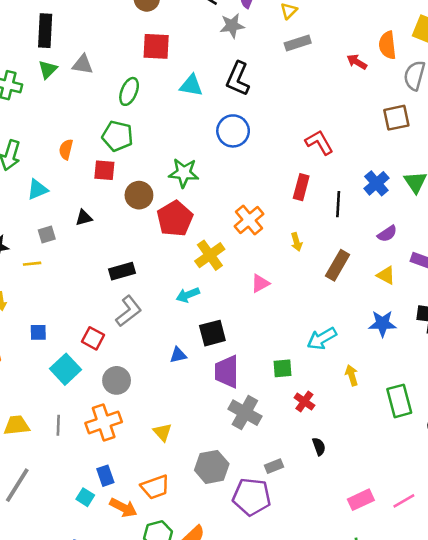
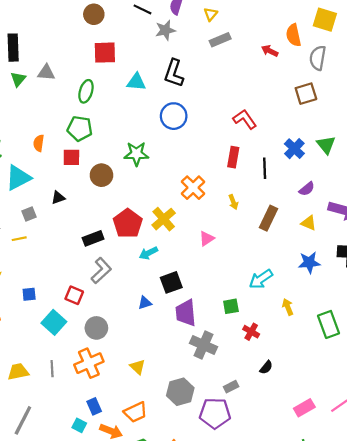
cyan triangle: (37, 189) -> (18, 178), size x1.5
red pentagon: (175, 219) -> (128, 223), moved
black semicircle: (319, 447) -> (266, 367), turned 64

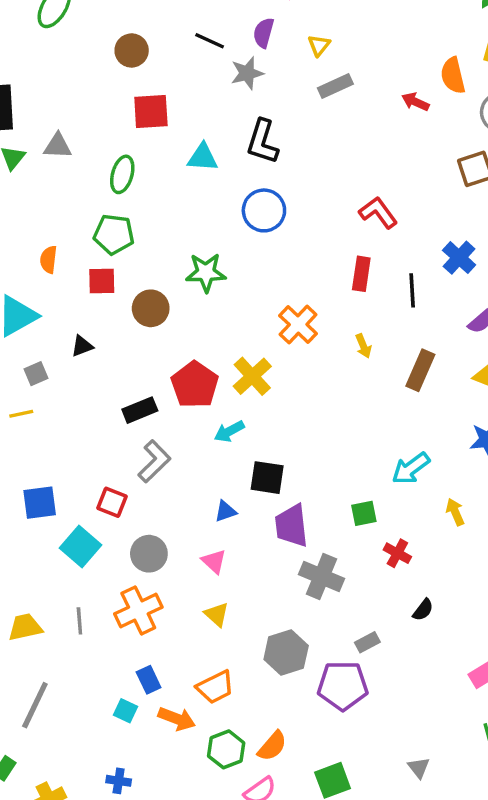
pink triangle: (207, 239) -> (214, 561), moved, turned -42
black square: (171, 282) -> (267, 478), turned 30
blue square: (29, 294) -> (40, 503), size x1.5

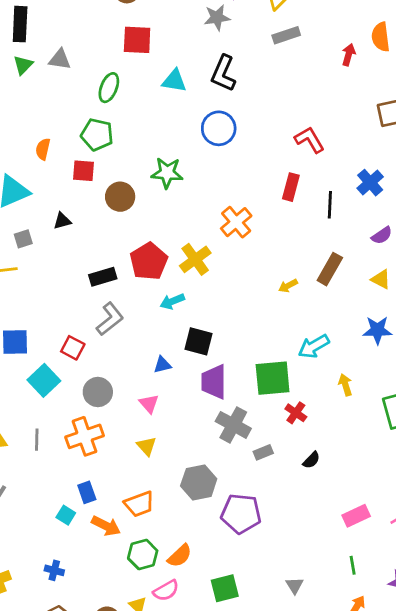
red arrow: (415, 102) -> (349, 55), turned 75
yellow arrow: (363, 346) -> (288, 286), moved, turned 78
green square: (364, 513) -> (273, 378), size x1.8
gray rectangle: (367, 642) -> (263, 452), moved

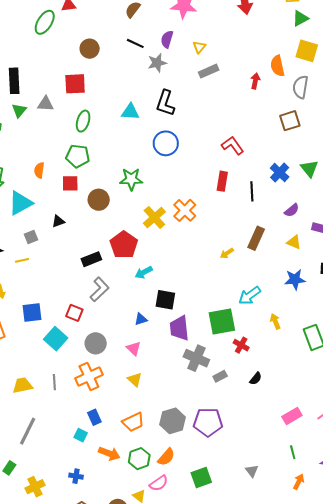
red square: (137, 40) -> (75, 84), moved
yellow cross: (195, 259) -> (154, 217), moved
gray hexagon: (199, 482) -> (173, 421), moved
orange arrow: (106, 526) -> (109, 454), moved

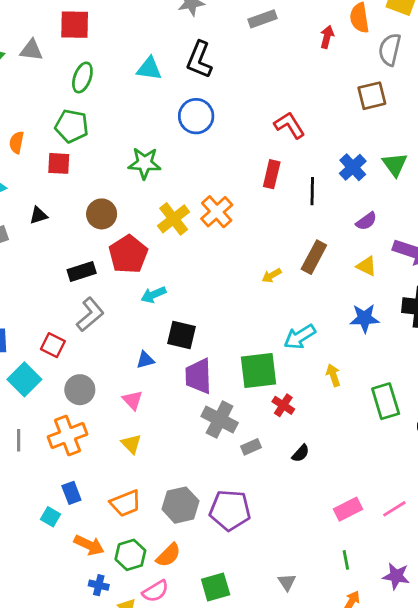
brown circle: (99, 200) -> (102, 214), moved
blue cross: (76, 476) -> (99, 585), moved

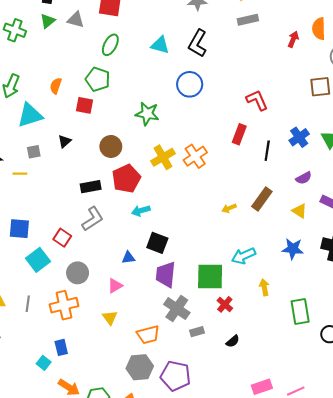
black triangle: (38, 215) -> (65, 141), turned -32
pink triangle: (133, 400) -> (115, 286), turned 35
orange trapezoid: (126, 503) -> (148, 335), moved

